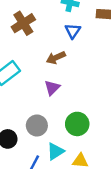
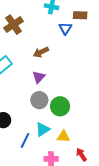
blue triangle: (73, 31) -> (65, 28), moved
gray circle: (37, 126) -> (39, 100), moved

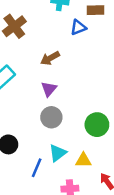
blue triangle: (65, 28) -> (78, 27), turned 40
green circle: (60, 106) -> (97, 125), moved

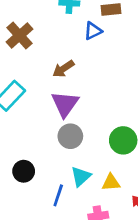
purple triangle: (49, 89) -> (65, 104), size x1.5

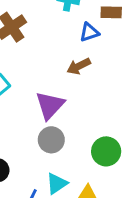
brown arrow: (63, 69) -> (79, 66), moved

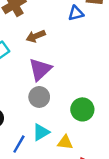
brown arrow: (79, 66) -> (36, 36), moved

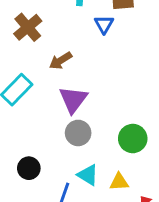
blue triangle: (76, 13) -> (104, 24), turned -35
cyan triangle: (41, 132) -> (88, 175), turned -48

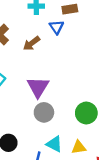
brown arrow: (61, 61) -> (31, 43), moved

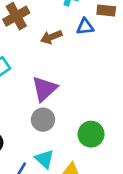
blue triangle: (56, 27) -> (85, 27), turned 42

